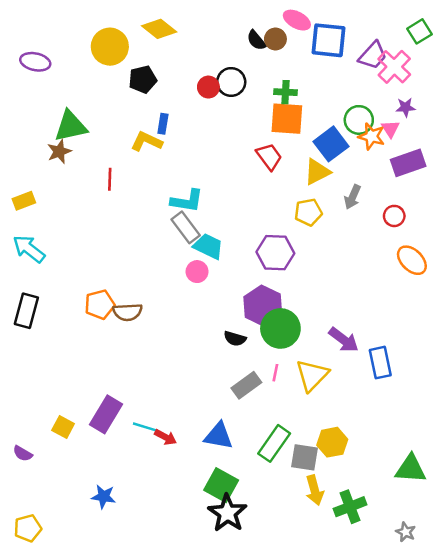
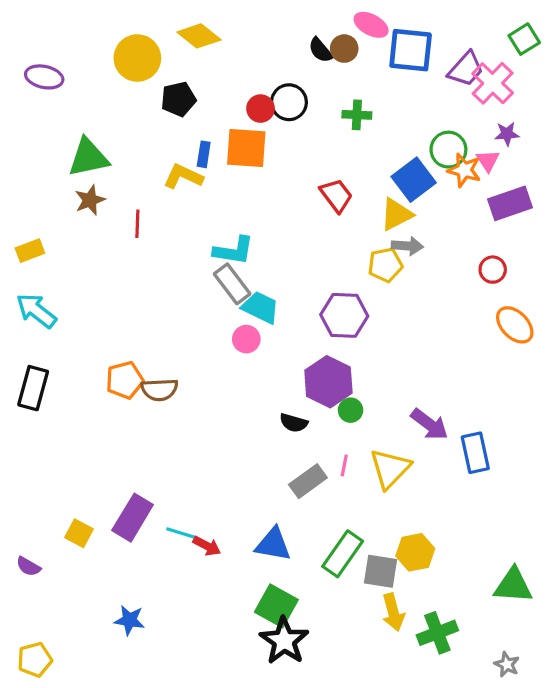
orange square: (287, 119) -> (246, 148), moved
brown star: (59, 151) -> (90, 200), moved
gray arrow: (352, 197) -> (407, 246), moved, turned -110
green circle: (280, 328) -> (351, 410), size x0.5

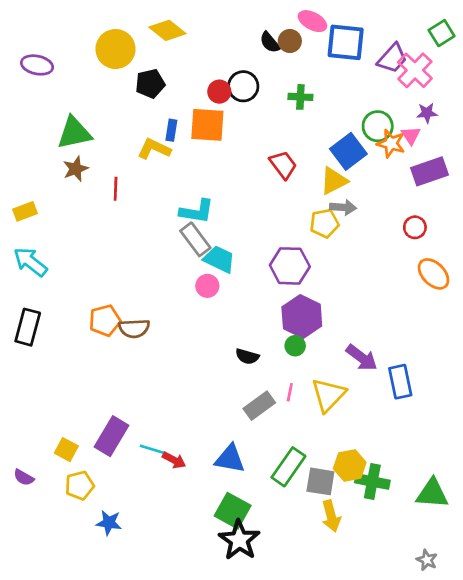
purple hexagon: (328, 382) -> (302, 316), moved
green cross: (437, 633) -> (372, 481), moved, turned 32
yellow pentagon: (35, 660) -> (80, 485), moved

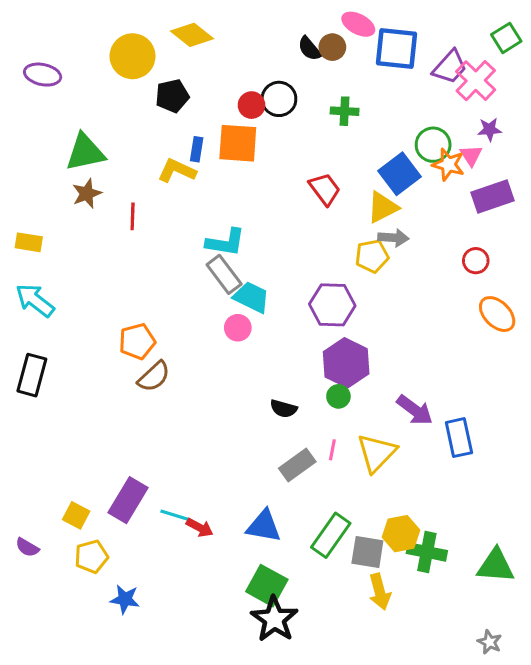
yellow rectangle: (25, 211) -> (29, 242), turned 30
orange pentagon: (105, 320) -> (137, 341), moved
brown semicircle: (134, 328) -> (154, 377), turned -40

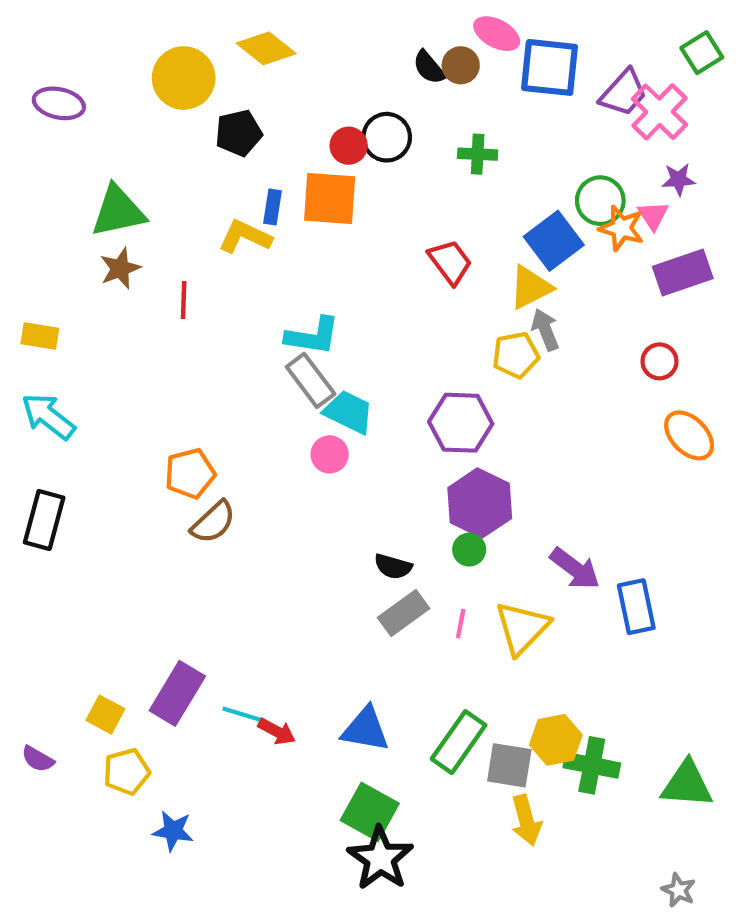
gray arrow: (393, 238) -> (545, 330), turned -116
gray rectangle: (297, 465) -> (404, 613), moved

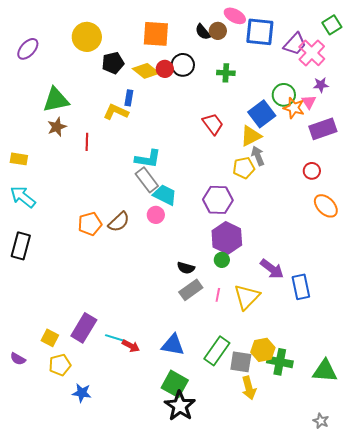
yellow diamond: (266, 48) -> (146, 71), moved
purple ellipse: (59, 103) -> (28, 49), turned -60
orange square: (330, 199) -> (156, 34), moved
brown semicircle: (213, 522) -> (119, 222), moved

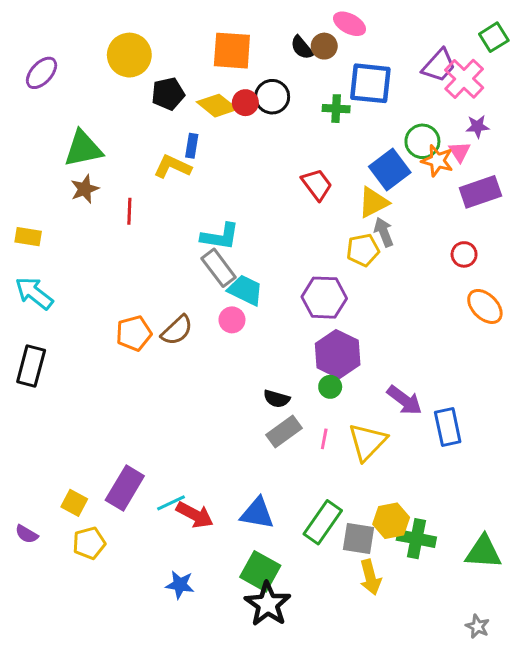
blue square: (260, 32) -> (370, 83), moved
cyan line: (115, 338) -> (171, 503), turned -42
red arrow: (131, 346) -> (195, 515), size x1.4
blue star: (82, 393) -> (180, 585), moved

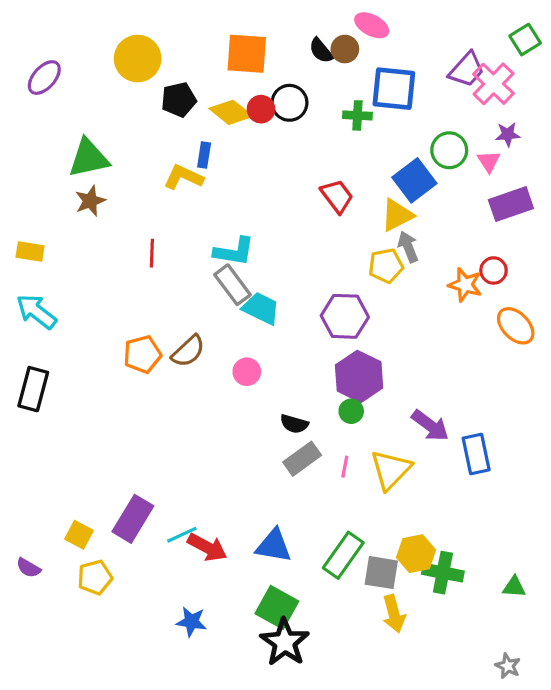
orange star: (437, 161) -> (465, 285), moved
red line: (129, 211) -> (152, 253), moved
pink circle: (232, 320) -> (247, 372), moved
green triangle: (483, 552) -> (514, 587), size x0.6

